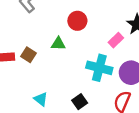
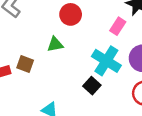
cyan cross: (99, 68) -> (106, 61), turned 30
black square: (80, 102) -> (92, 86), moved

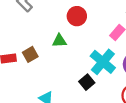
brown square: (25, 64) -> (30, 54), turned 32

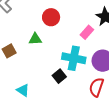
cyan cross: (103, 62) -> (74, 58), turned -30

